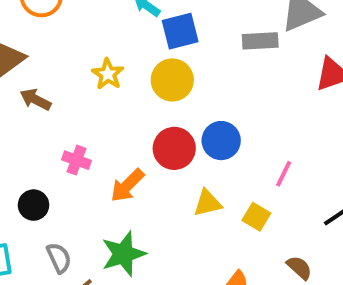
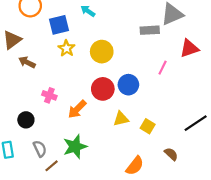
blue square: (180, 31) -> (59, 25), moved
pink line: (284, 174) -> (163, 68), moved

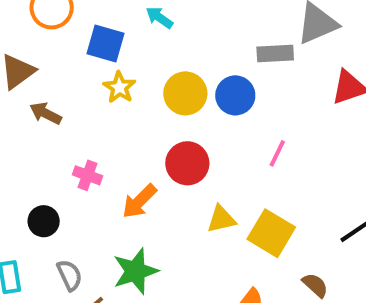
blue square: (59, 25) -> (105, 43), turned 30
pink line: (163, 68) -> (277, 153), moved
blue circle: (128, 85) -> (235, 95), moved
yellow square: (148, 126) -> (271, 233), size x1.6

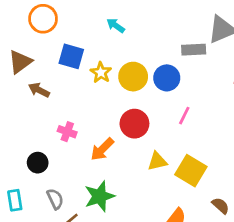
blue square: (105, 43) -> (71, 56), moved
yellow star: (119, 87) -> (101, 73), moved
pink line: (277, 153) -> (184, 116), moved

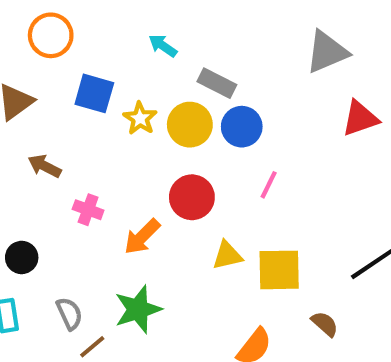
gray rectangle: (194, 50) -> (217, 83), moved, turned 30
brown arrow: (39, 90) -> (44, 166), moved
black circle: (38, 163) -> (22, 257), moved
yellow square: (191, 171) -> (279, 270), turned -32

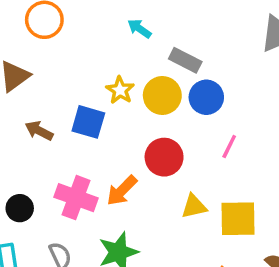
blue square: (94, 93) -> (88, 122), moved
pink cross: (88, 210) -> (76, 198), moved, size x1.6

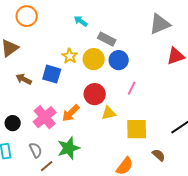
pink cross: (76, 198) -> (45, 117), turned 30
yellow triangle: (194, 206) -> (109, 113), moved

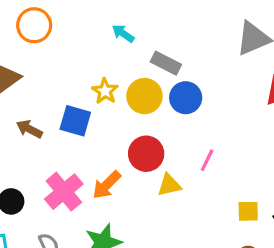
pink line: (132, 88) -> (207, 160), moved
yellow square: (137, 129) -> (248, 211), moved, size x0.6

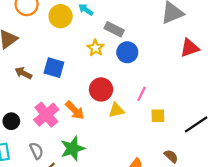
yellow star: (105, 91) -> (96, 48), moved
yellow circle: (144, 96) -> (61, 16), moved
orange arrow: (107, 185) -> (75, 110), turned -90
yellow square: (248, 211) -> (158, 116), moved

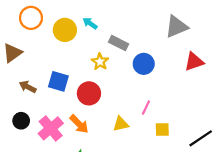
blue circle: (127, 52) -> (144, 64), moved
red circle: (101, 89) -> (89, 93), moved
black circle: (11, 121) -> (21, 121), moved

